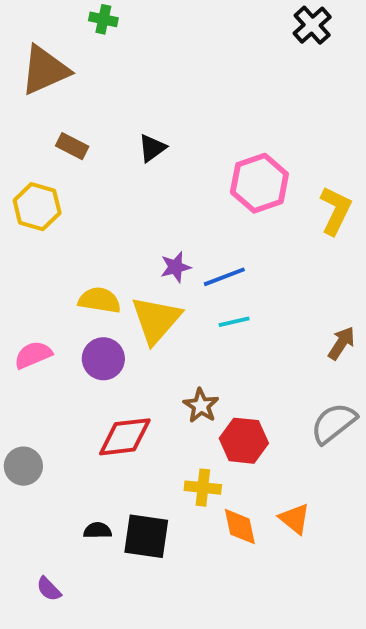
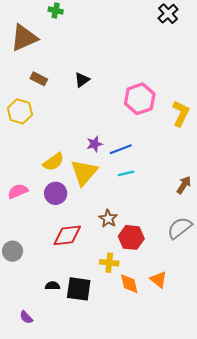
yellow semicircle: (99, 300) -> (54, 162), turned 135

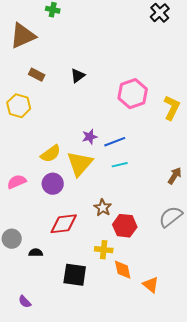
orange triangle: (159, 280) -> (151, 285), moved
black semicircle: (52, 286) -> (36, 253), moved

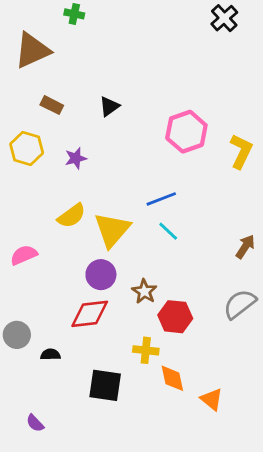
purple star: (90, 137) -> (76, 158), moved
cyan line: (120, 165) -> (168, 231), turned 56
purple circle: (53, 184) -> (101, 275), moved

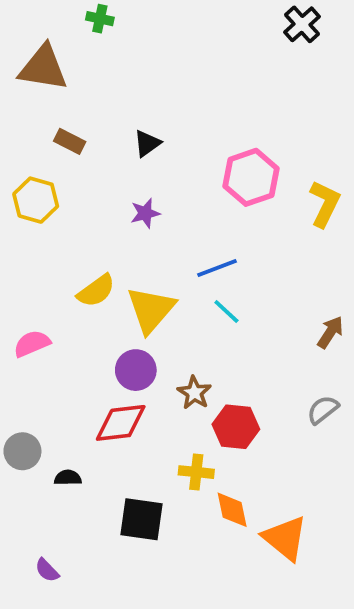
brown triangle: (32, 50) -> (43, 68), turned 33
purple star: (76, 158) -> (145, 213), moved
gray semicircle: (240, 304) -> (323, 410), size x0.7
orange triangle: (212, 399) -> (285, 538), size x1.5

